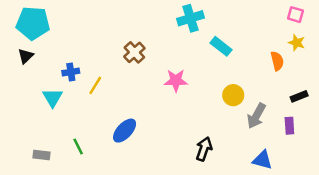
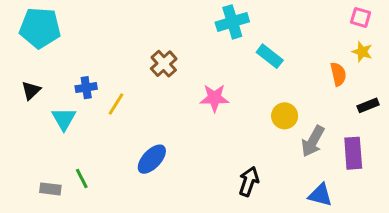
black triangle: (26, 56) -> (31, 91), moved
black rectangle: (299, 96) -> (368, 105), moved
purple rectangle: (289, 126) -> (353, 153), size x1.5
green line: (78, 146) -> (82, 179), moved

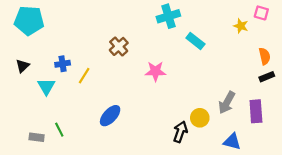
yellow star: (362, 52) -> (241, 26), moved
orange semicircle: (338, 74) -> (265, 56), moved
yellow circle: (285, 116) -> (200, 118), moved

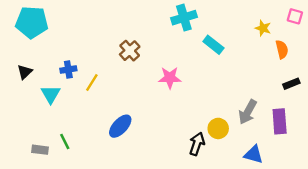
pink square: (261, 13) -> (295, 16), moved
orange semicircle: (265, 56) -> (282, 49), moved

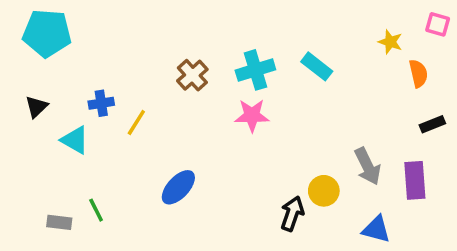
cyan cross: (184, 18) -> (255, 70), moved
cyan triangle: (51, 94) -> (75, 140), turned -30
gray arrow: (248, 112) -> (368, 166), turned -55

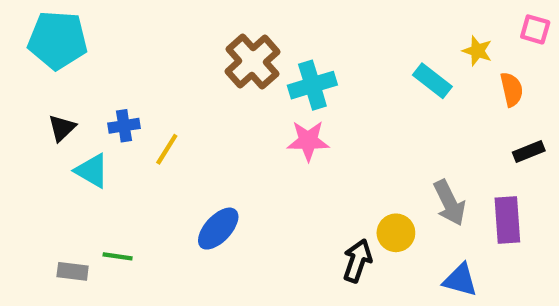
cyan rectangle: (317, 66) -> (432, 81), moved
brown cross: (192, 75) -> (252, 62), moved, size x1.4
black triangle: (36, 107) -> (62, 128), moved
green line: (96, 210) -> (118, 256), turned -55

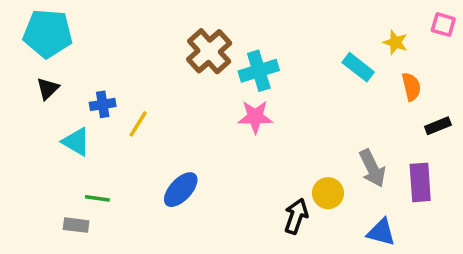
orange semicircle: (512, 89) -> (411, 87), moved
black triangle: (62, 128) -> (48, 88), moved
green line: (118, 256) -> (97, 198), moved
gray rectangle: (73, 271) -> (76, 225), moved

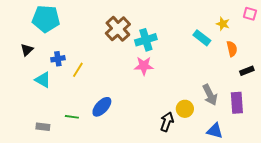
cyan pentagon: (48, 33) -> (46, 19), moved
green line: (97, 198) -> (72, 117), moved

